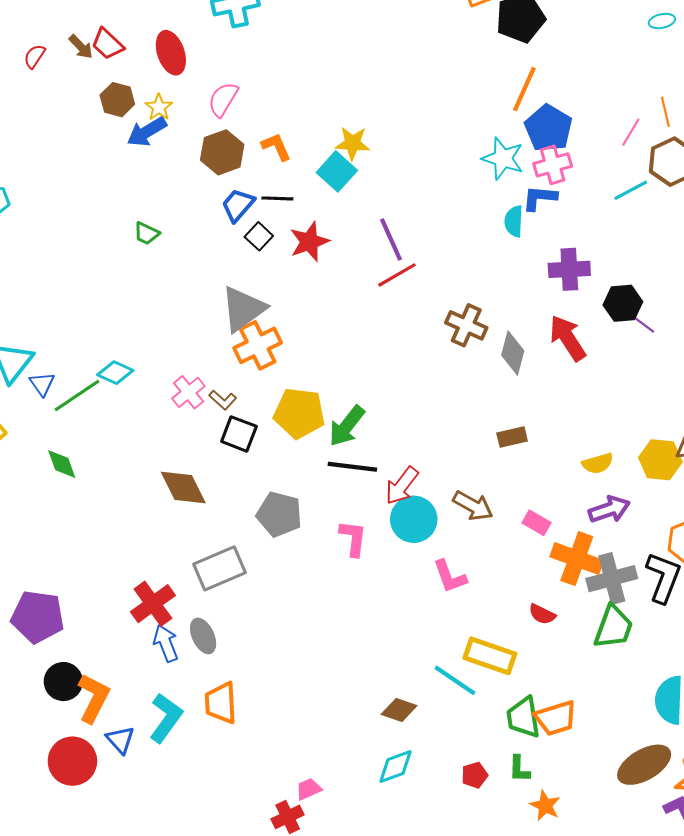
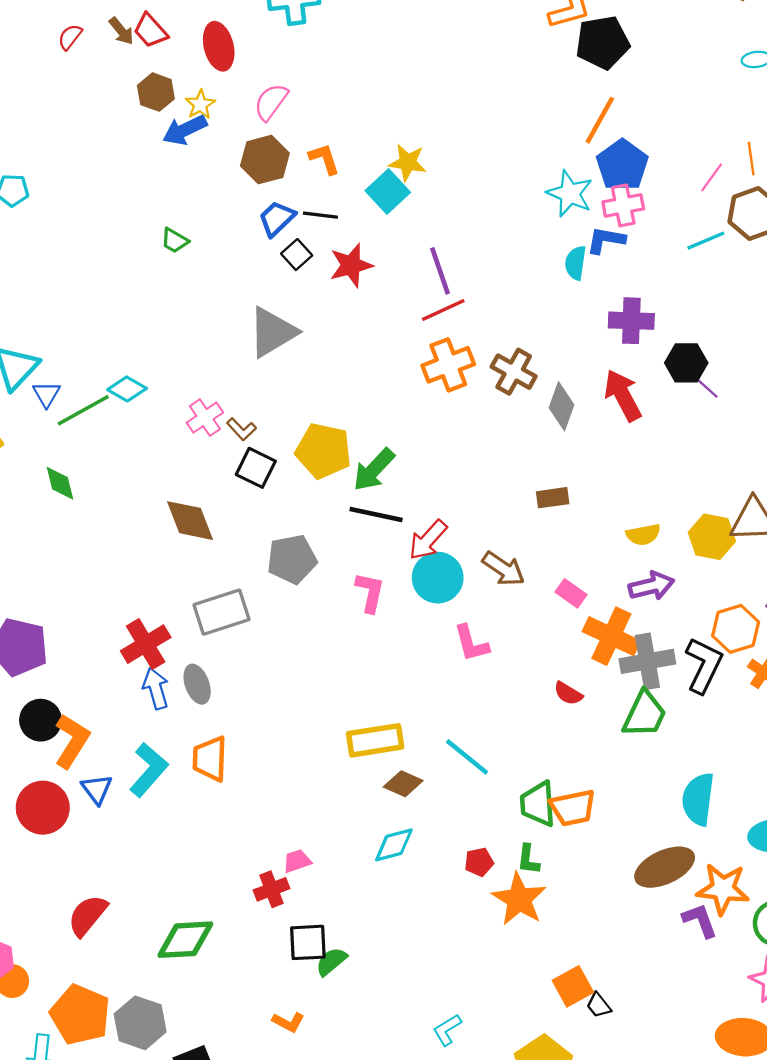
orange cross: (258, 345) -> (448, 365), moved
gray pentagon: (279, 514) -> (292, 559), turned -30
yellow rectangle: (490, 656) -> (375, 740), moved, turned -33
orange star: (545, 806) -> (519, 899), moved, size x1.6

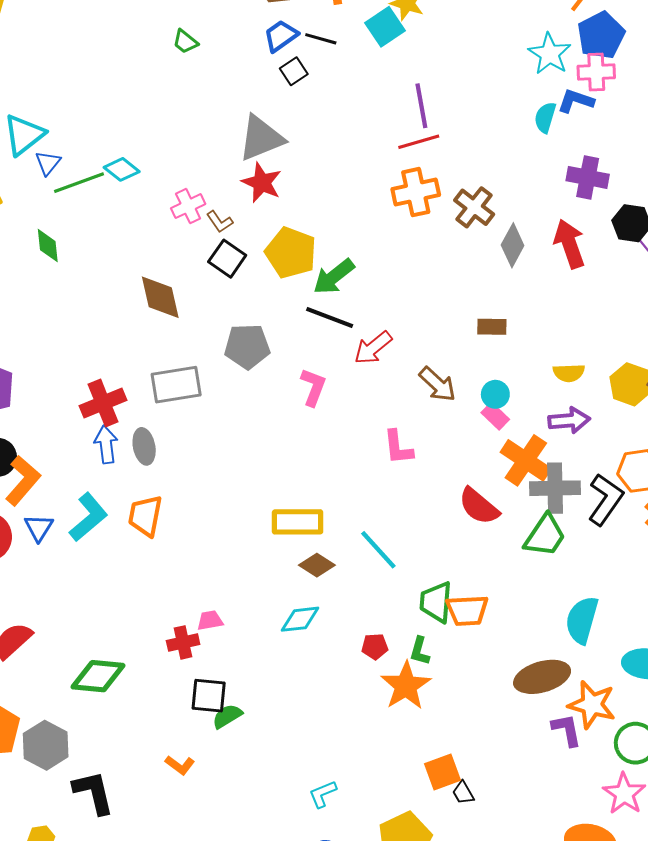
red star: (351, 265) -> (262, 183), moved, turned 30
cyan circle: (438, 578) -> (495, 394), moved, size x0.6
red semicircle: (568, 693) -> (479, 506), size x1.6

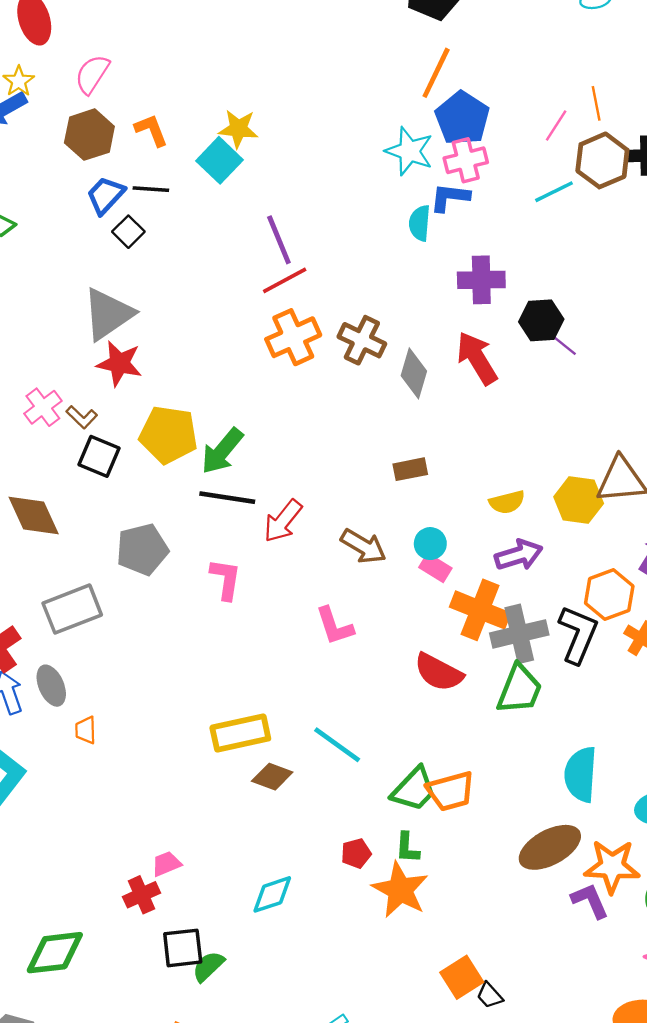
orange trapezoid: (145, 516) -> (86, 730), moved, size x0.6
green trapezoid: (436, 602) -> (414, 789), turned -129
cyan diamond: (300, 619) -> (272, 894), moved

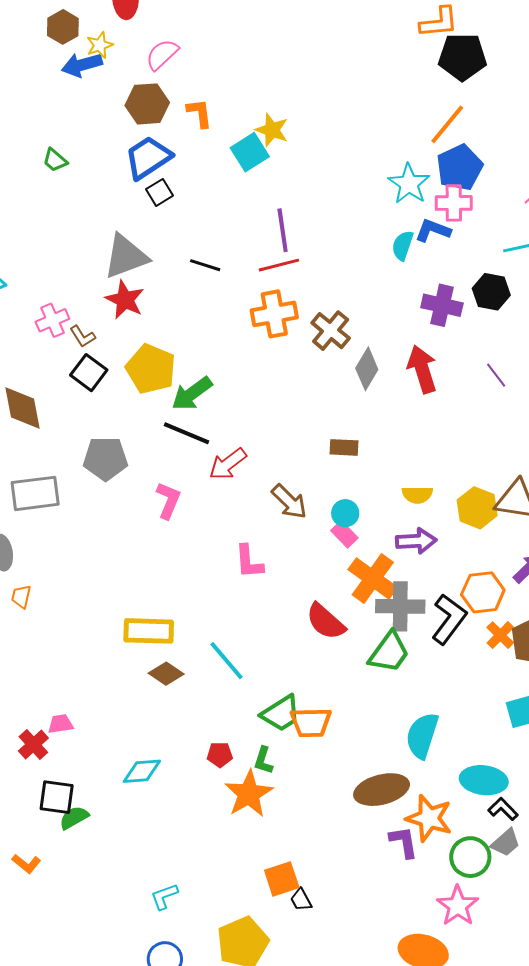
black line: (151, 189) -> (205, 265), moved
blue trapezoid: (106, 195) -> (148, 158), size x1.4
black hexagon: (541, 320) -> (491, 292), moved
red cross: (141, 895) -> (33, 745), turned -32

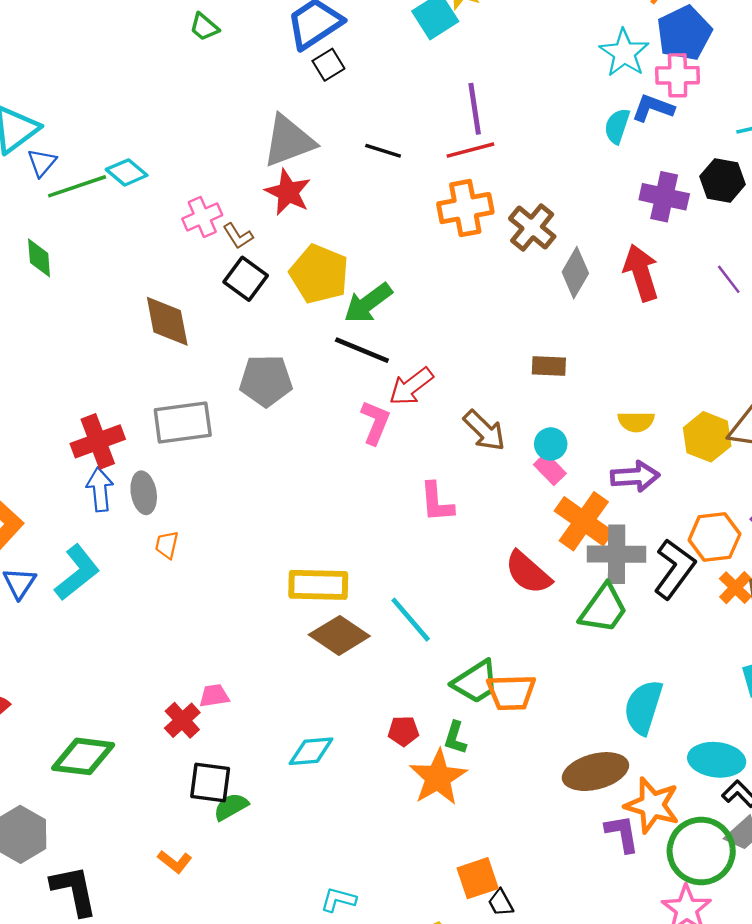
pink L-shape: (168, 500) -> (375, 422), moved
brown diamond: (166, 674) -> (339, 635), size x1.4
green circle: (470, 857) -> (701, 851), size x1.4
cyan L-shape: (164, 896) -> (338, 900), turned 36

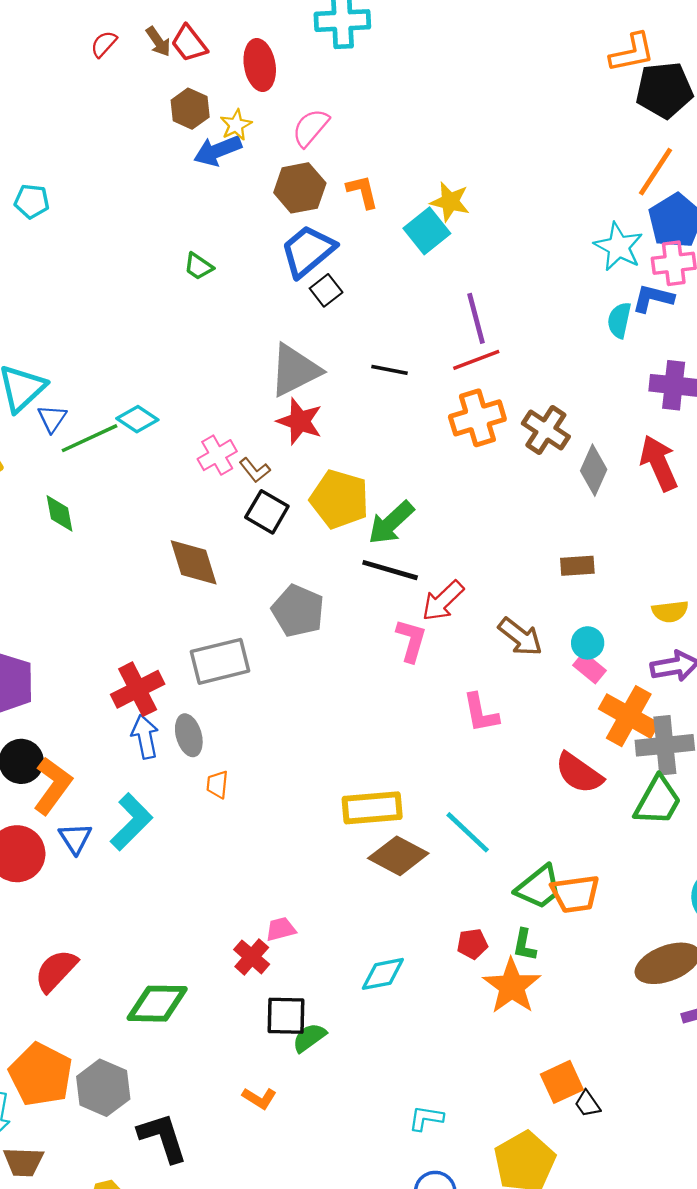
gray pentagon: (266, 381) -> (298, 611), turned 30

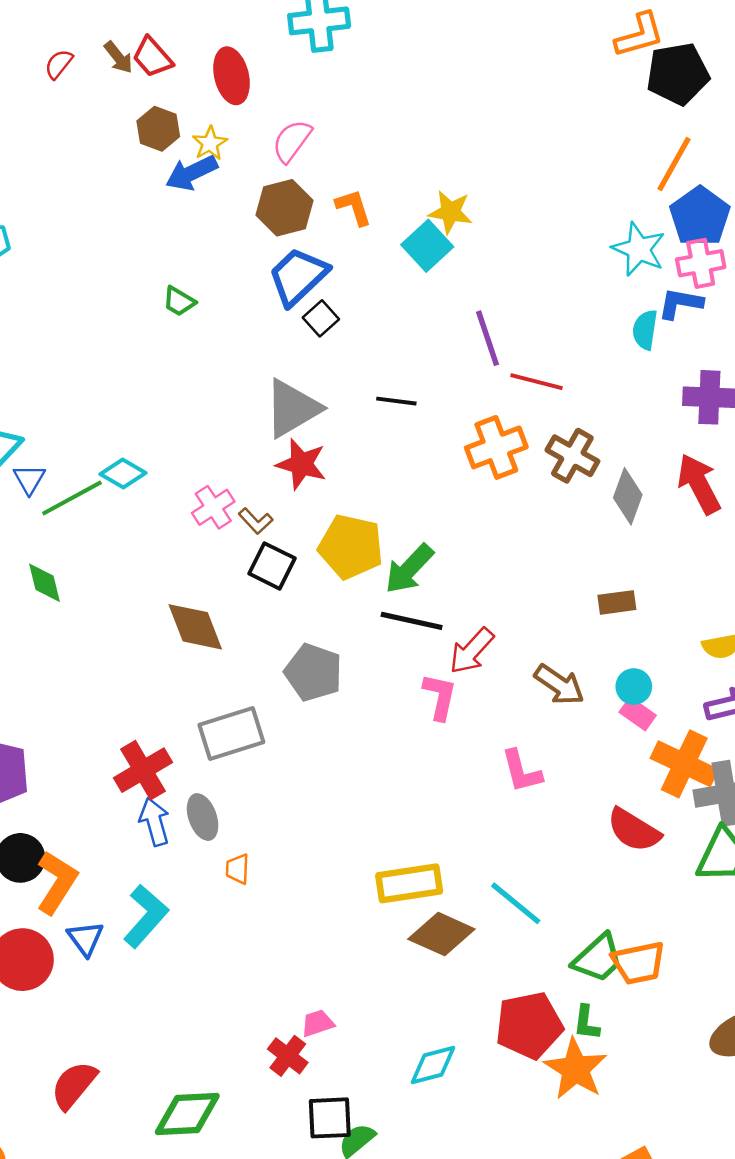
red line: (476, 360) -> (536, 382), moved, turned 39
red pentagon: (472, 944) -> (529, 1025), size x2.0

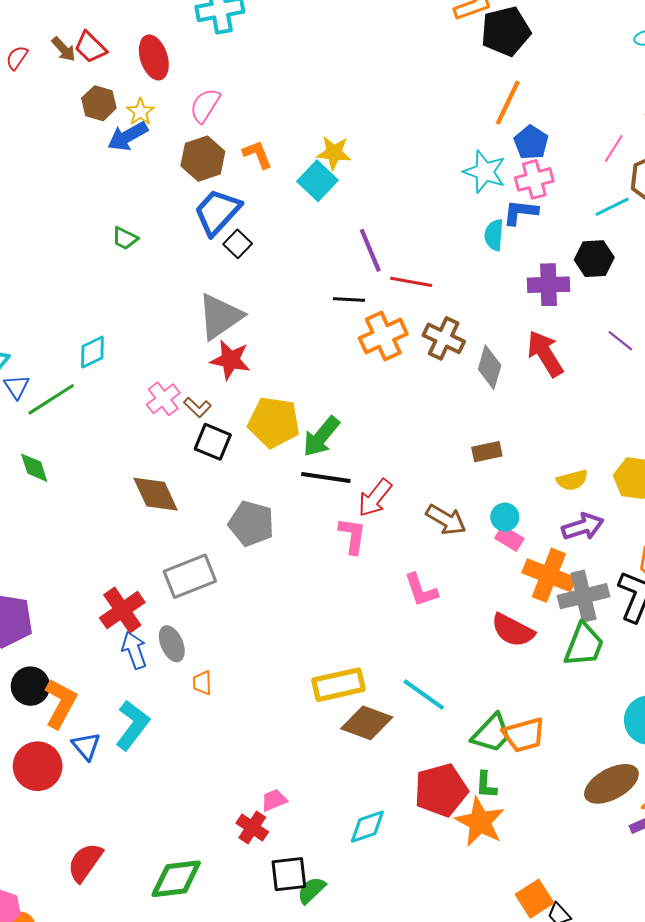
blue pentagon: (700, 216) -> (531, 142), size x0.7
black line: (396, 401) -> (349, 299), moved
cyan diamond: (123, 474) -> (92, 352), moved, turned -52

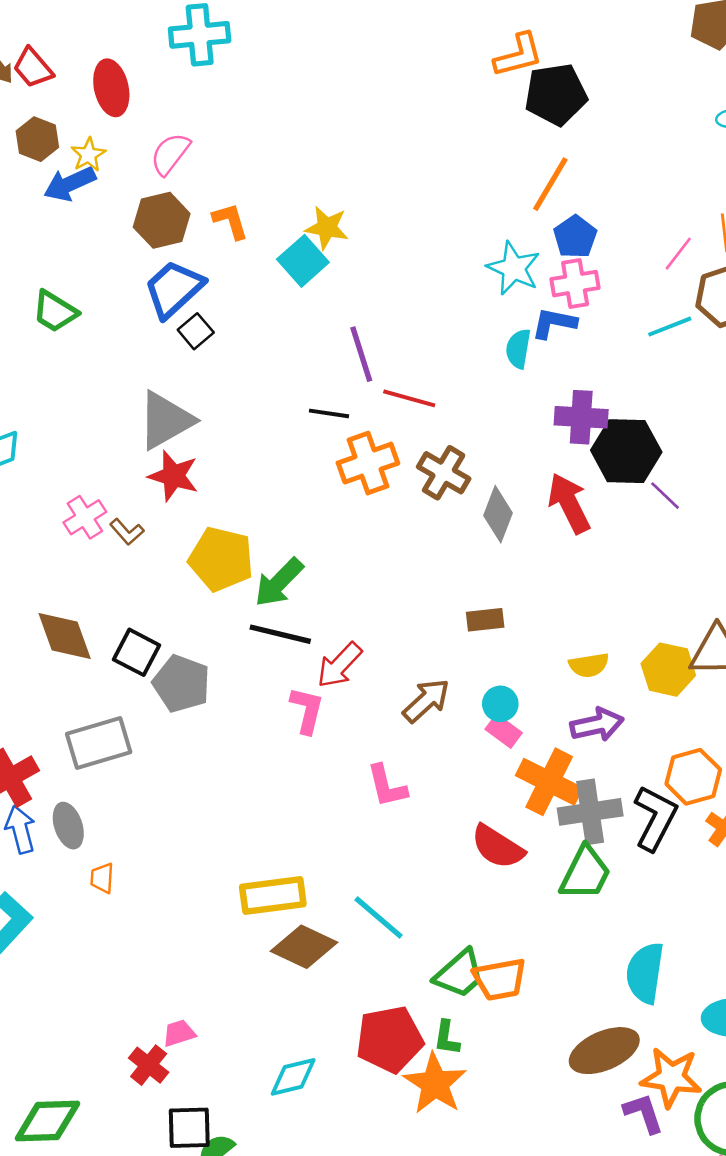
green trapezoid: (125, 238) -> (55, 311), size x1.4
black hexagon: (594, 259) -> (626, 451), moved, size x1.4
black square: (213, 442) -> (137, 652), moved
brown arrow: (446, 520) -> (426, 701), turned -78

